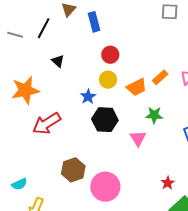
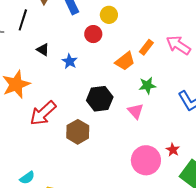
yellow circle: (108, 80) -> (109, 15), moved
blue star: (88, 97) -> (70, 61), moved
brown hexagon: (73, 170) -> (78, 132), moved
pink circle: (105, 187) -> (146, 160), moved

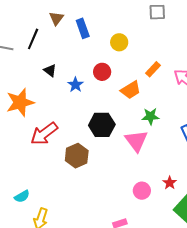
red circle: (93, 34) -> (102, 72), moved
orange rectangle: (146, 47) -> (153, 69), moved
pink triangle: (136, 111) -> (136, 141), size x1.4
pink circle: (146, 160) -> (142, 191), size x0.6

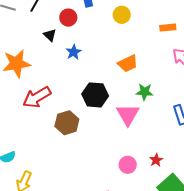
orange rectangle: (153, 69) -> (168, 28), moved, turned 35
red circle: (102, 72) -> (68, 18), moved

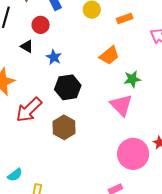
orange rectangle: (168, 28) -> (125, 19), moved
black hexagon: (95, 95) -> (68, 87), moved
pink circle: (128, 165) -> (133, 154), size x1.8

